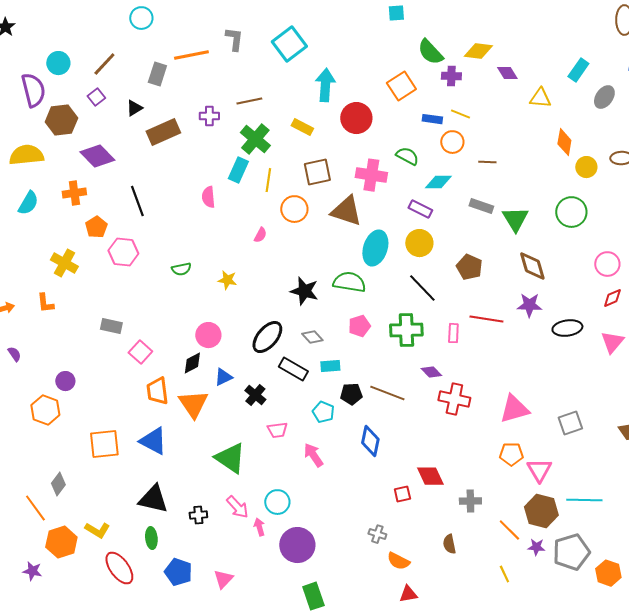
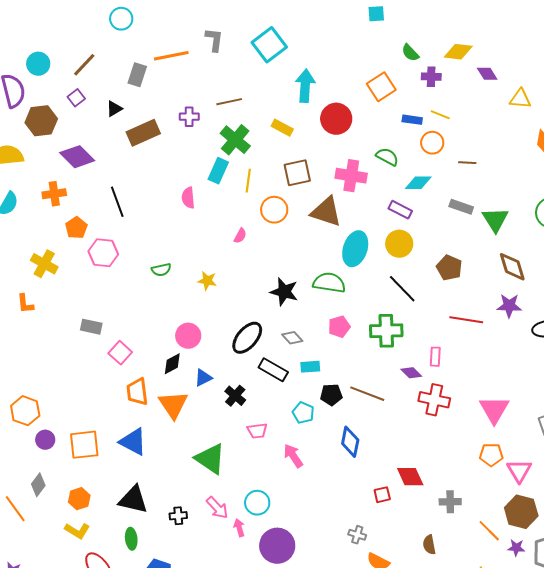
green semicircle: (430, 52) -> (410, 53), size x0.7
pink rectangle: (453, 333) -> (435, 357), moved
purple circle: (65, 381) -> (45, 440), moved
pink triangle: (514, 409) -> (494, 410), turned -44
orange hexagon: (61, 542) -> (79, 499), moved, size x0.7

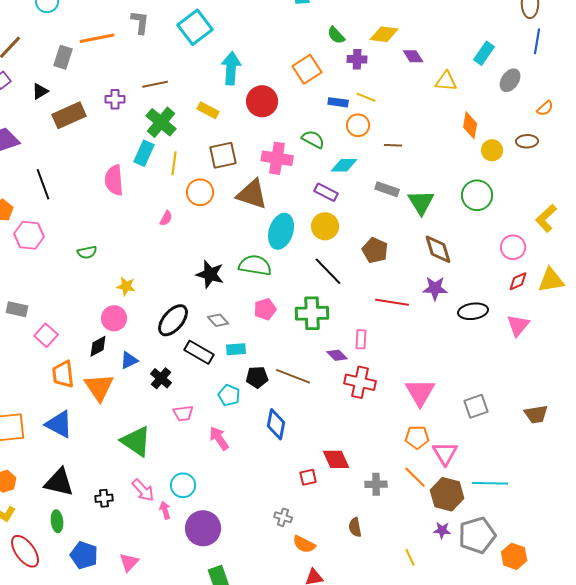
pink semicircle: (188, 198) -> (114, 180), size x1.4
yellow star: (207, 281) -> (126, 286), moved
orange line: (489, 531) -> (415, 477), moved

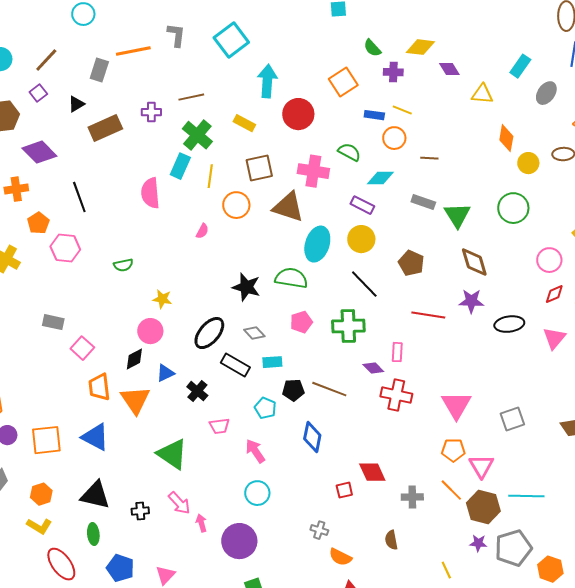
cyan circle: (183, 485) -> (257, 493), moved

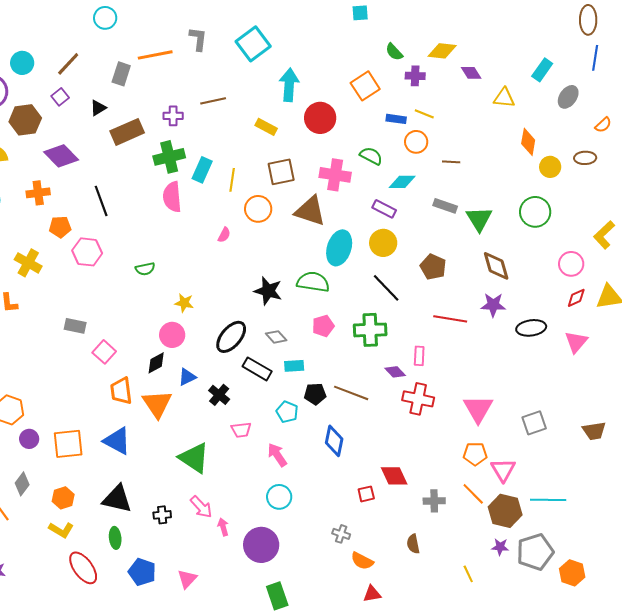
green cross: (197, 135) -> (169, 157), moved, turned 36
orange pentagon: (38, 223) -> (60, 227), turned 30

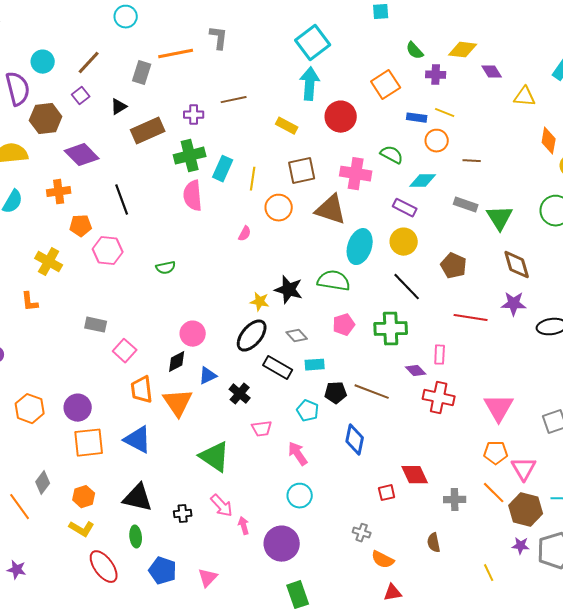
cyan square: (253, 44) -> (313, 43), moved
yellow star: (184, 303) -> (260, 302), moved
purple circle: (29, 439) -> (78, 408), moved, size x1.4

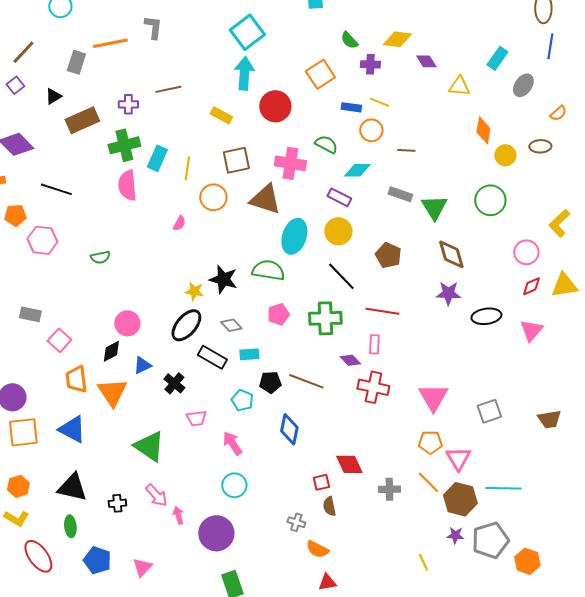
black line: (122, 200) -> (56, 189), turned -52
red line: (471, 318) -> (382, 311), moved
brown semicircle: (434, 543) -> (329, 506), moved

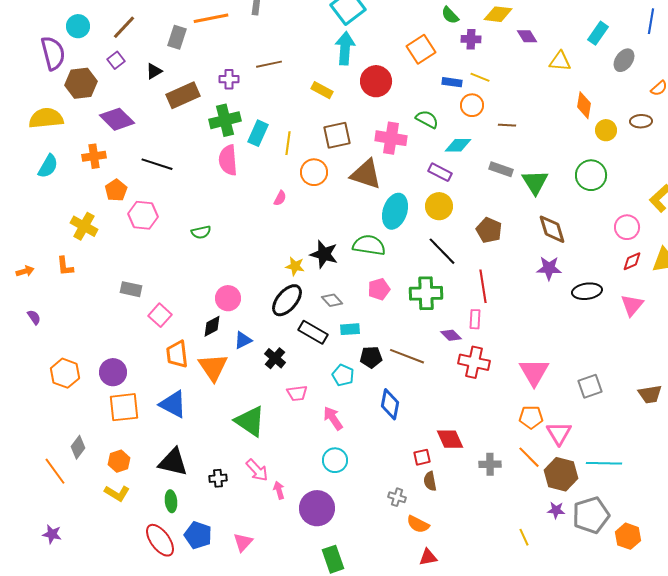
orange pentagon: (15, 215) -> (116, 190), turned -30
red line: (382, 311) -> (483, 286), turned 72
red ellipse: (38, 556) -> (160, 540), moved

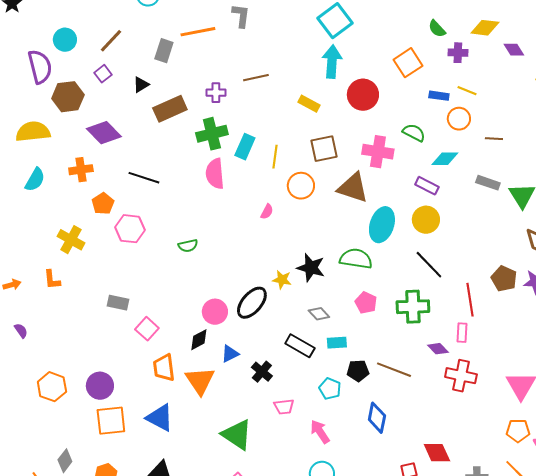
brown pentagon: (489, 230) -> (504, 279), moved
pink pentagon: (379, 289) -> (366, 303), turned -30
black ellipse: (287, 300) -> (252, 303), moved

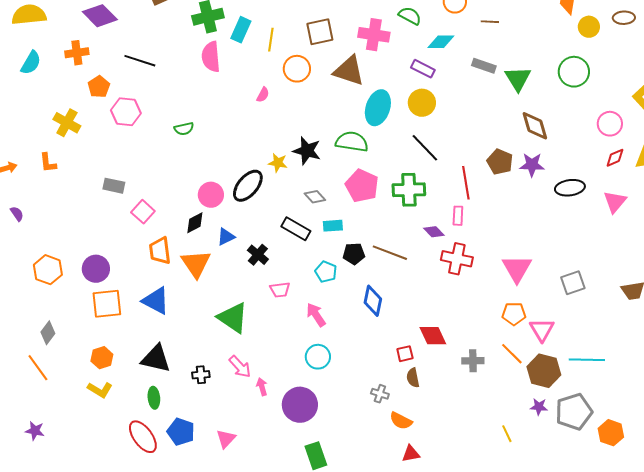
pink pentagon: (366, 303) -> (362, 186), size x1.5
gray diamond: (65, 461) -> (48, 333), moved

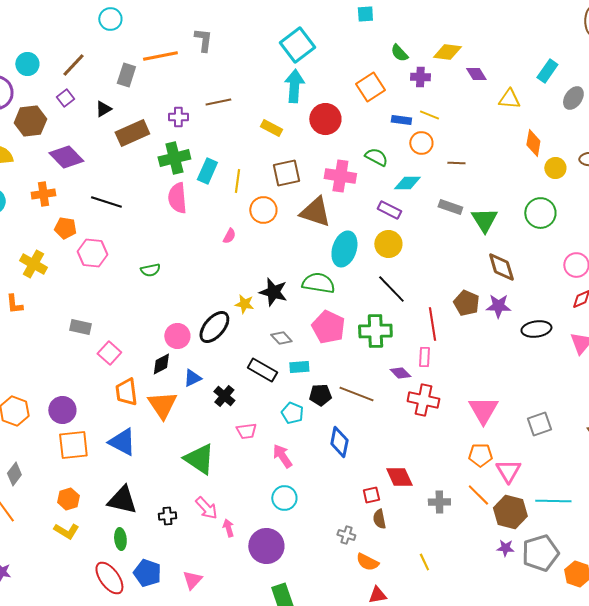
orange pentagon: (99, 87) -> (65, 228), turned -30
yellow line: (507, 434) -> (424, 562), moved

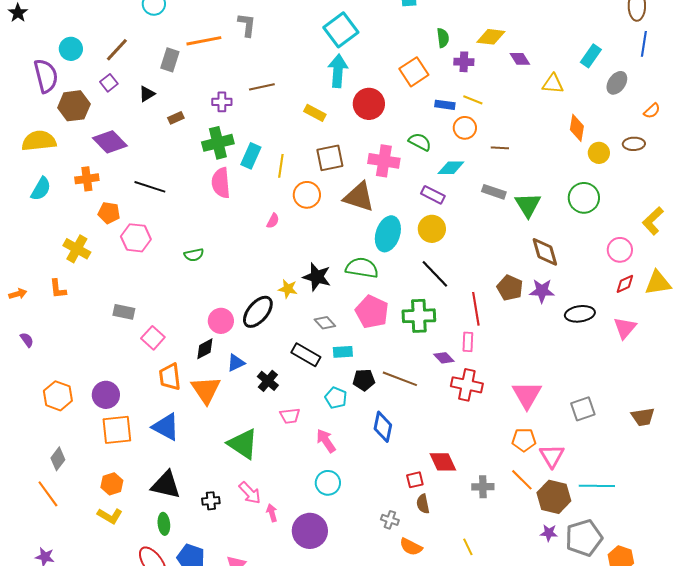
green semicircle: (399, 53) -> (443, 38), turned -144
brown rectangle: (132, 133) -> (176, 118), size x0.5

